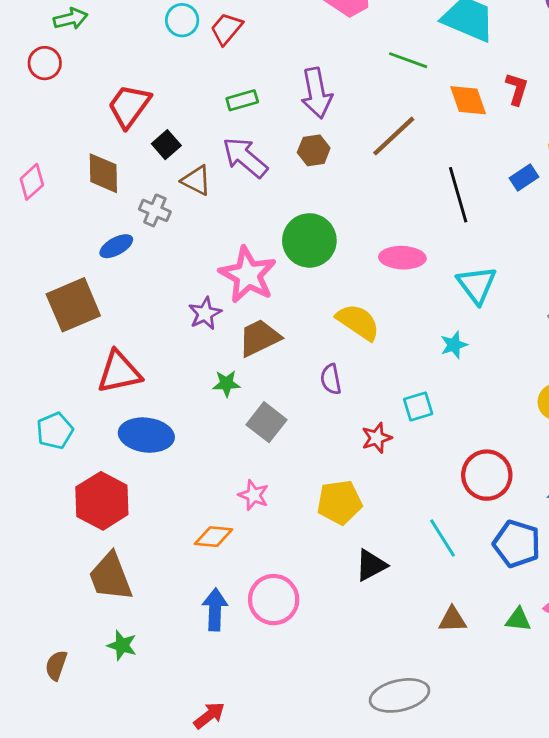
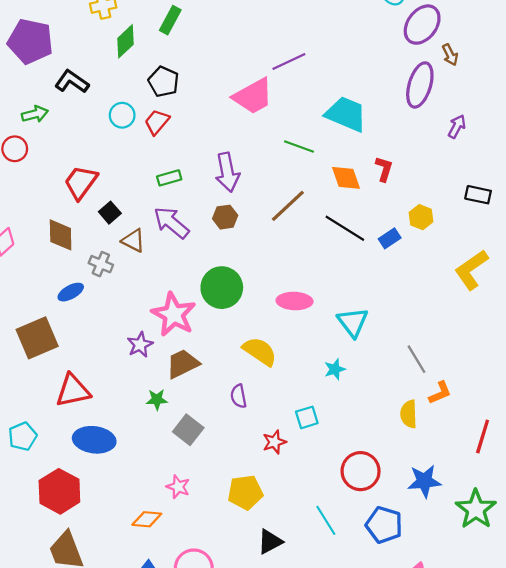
black line: (458, 195) -> (345, 228), moved, turned -42

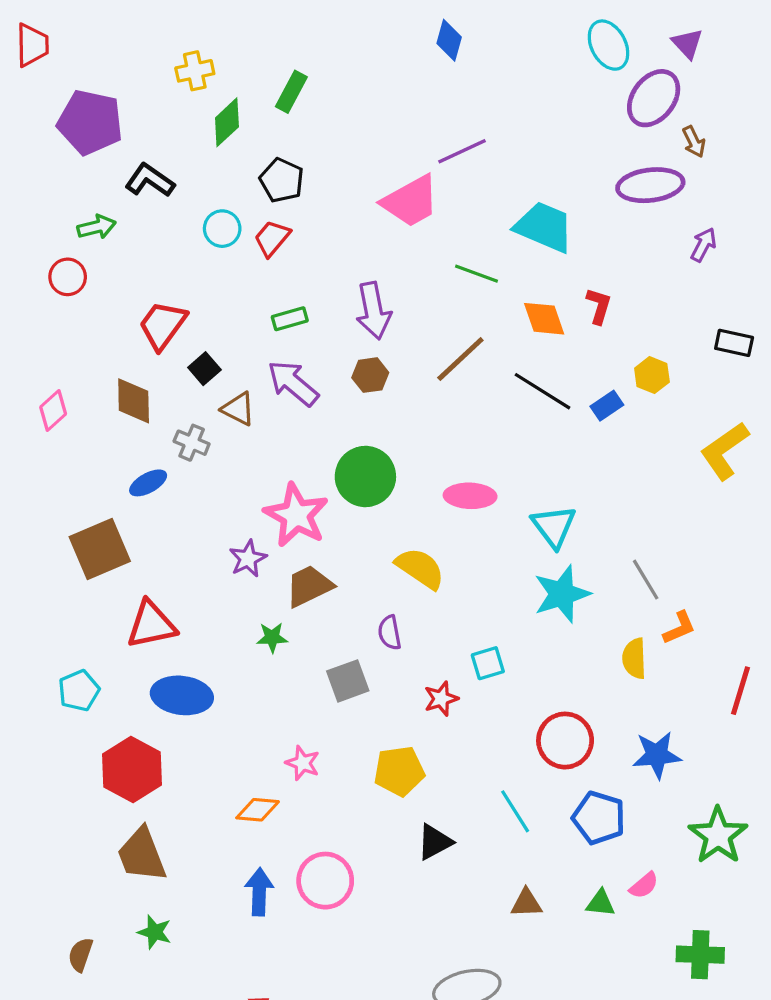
purple ellipse: (420, 85) -> (650, 185), turned 66
cyan star: (335, 369) -> (562, 594), moved, size x1.8
gray square: (188, 430) -> (348, 681), moved, turned 32
green star: (476, 509) -> (718, 835), moved

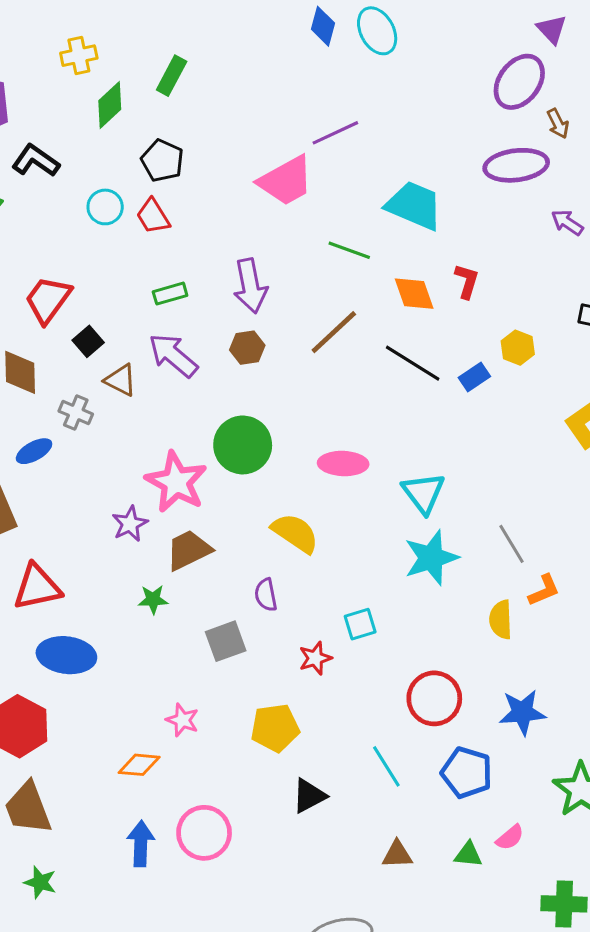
cyan ellipse: (609, 45) -> (377, 31), moved
red trapezoid: (272, 238) -> (153, 216), turned -72
purple arrow: (703, 245) -> (567, 222), turned -84

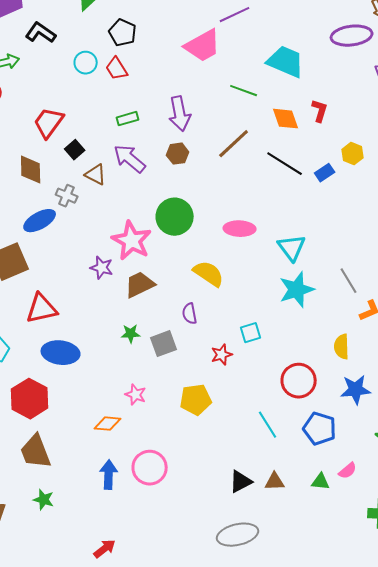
blue ellipse: (34, 451) -> (40, 221), size x1.4
purple star: (130, 524) -> (102, 268), turned -30
green star: (153, 599) -> (131, 334), moved
yellow semicircle: (501, 620) -> (342, 347), moved
black triangle: (309, 796) -> (241, 482), moved

